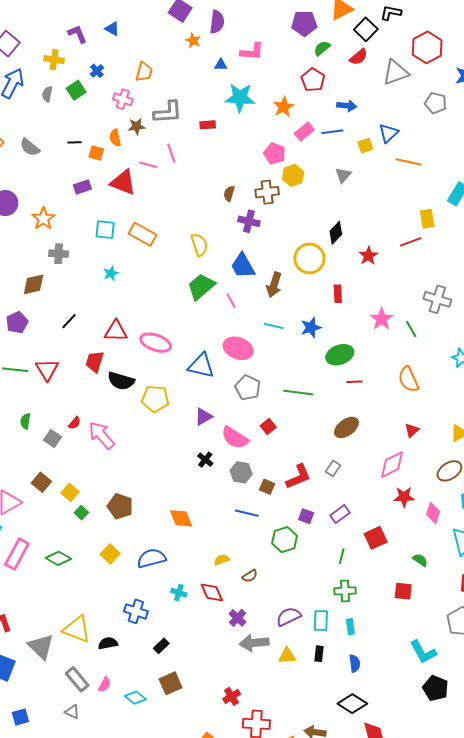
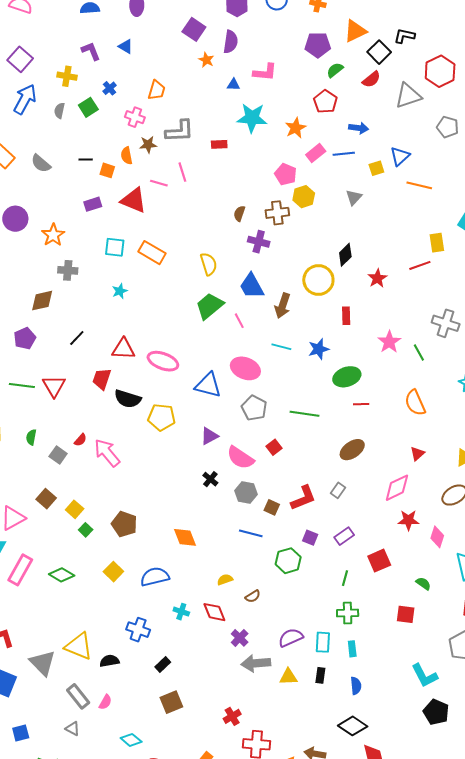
cyan diamond: (135, 698) -> (131, 740), moved

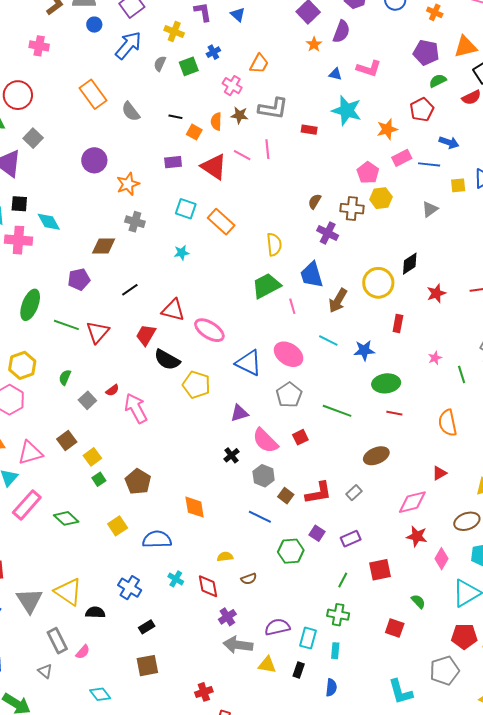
pink star: (389, 342) -> (435, 358), size x0.6

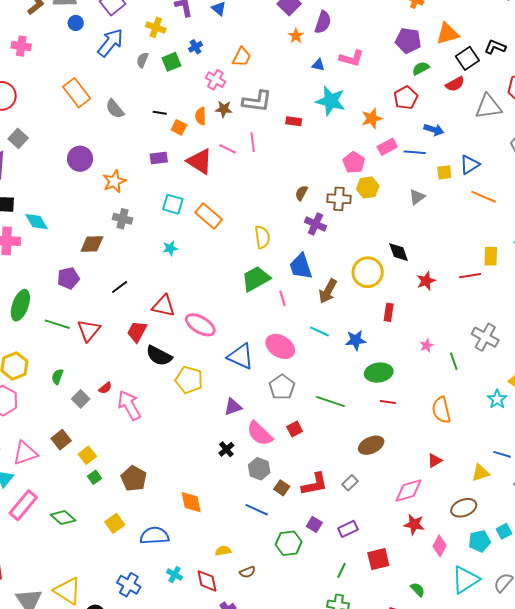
black diamond: (410, 264) -> (399, 252), turned -75

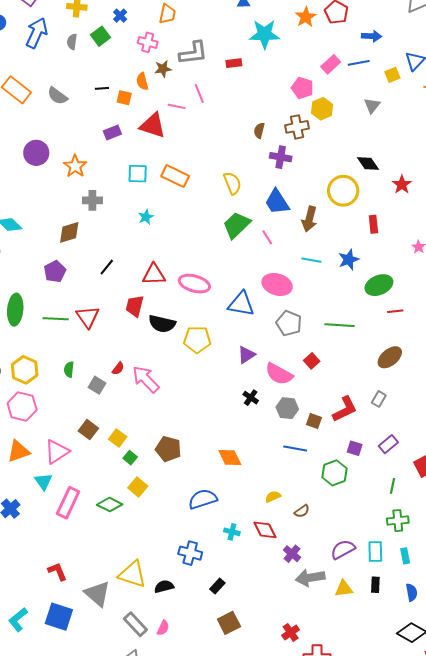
orange star: (372, 118) -> (306, 17), moved
yellow square: (115, 523) -> (138, 487), moved

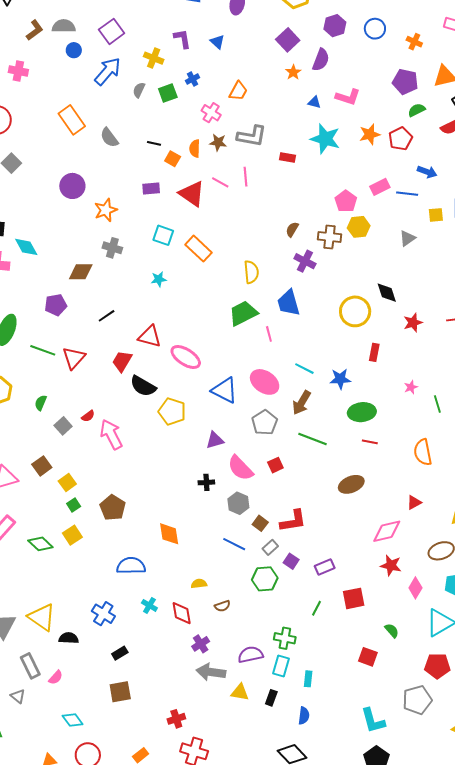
brown arrow: (309, 219) -> (302, 403), moved
black cross: (251, 398) -> (206, 482), turned 35
gray rectangle: (379, 399) -> (270, 547), moved
green cross: (398, 521) -> (285, 638), moved

